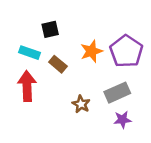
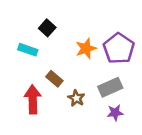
black square: (50, 29) -> (47, 28), turned -35
brown rectangle: (58, 64) -> (54, 79), moved
red arrow: (27, 86) -> (33, 99), moved

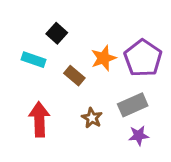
brown rectangle: (54, 79) -> (74, 76), moved

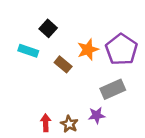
brown star: (92, 118) -> (69, 124), moved
red arrow: (39, 119) -> (46, 123), moved, size x0.6
purple star: (139, 135) -> (97, 115), moved

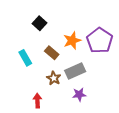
cyan rectangle: (28, 51) -> (25, 58), moved, turned 42
gray rectangle: (113, 89) -> (75, 71), moved
brown star: (69, 124) -> (54, 78), moved

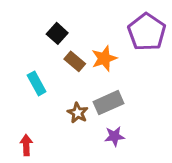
purple pentagon: (100, 41) -> (147, 32), moved
brown rectangle: (52, 53) -> (75, 61), moved
red arrow: (37, 101) -> (26, 145), moved

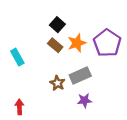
purple pentagon: (147, 32) -> (107, 43), moved
black square: (57, 33) -> (57, 25), moved
cyan rectangle: (37, 83) -> (17, 57), moved

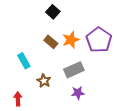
black square: (57, 25) -> (53, 12), moved
cyan rectangle: (17, 57) -> (24, 61), moved
brown star: (57, 83) -> (44, 81), moved

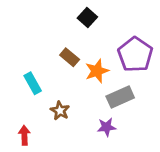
black square: (53, 12) -> (87, 18), moved
orange star: (71, 40) -> (97, 71), moved
gray rectangle: (74, 70) -> (120, 97), moved

